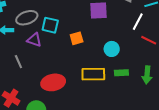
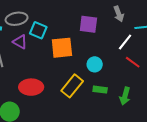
orange square: (77, 38) -> (62, 48), size x1.6
yellow rectangle: (93, 74) -> (72, 86), turned -60

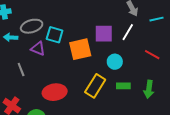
purple square: (88, 24) -> (104, 34), moved
white line: (125, 42) -> (128, 32), moved

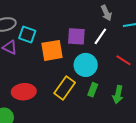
cyan circle: (115, 62) -> (86, 65), size x1.5
green rectangle: (123, 86) -> (93, 90), turned -72

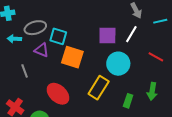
orange square: (52, 50) -> (72, 57), moved, turned 30
green rectangle: (93, 90) -> (128, 101), moved
red ellipse: (24, 92) -> (58, 94), turned 50

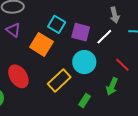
cyan square: (58, 36) -> (57, 24), moved
green arrow: (152, 91) -> (112, 86), moved

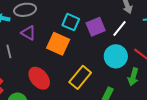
purple square: (81, 32) -> (96, 27), turned -30
cyan circle: (84, 62) -> (116, 56), moved

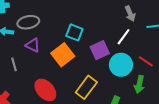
purple square: (96, 27) -> (100, 50), moved
orange square: (58, 44) -> (63, 55), turned 30

